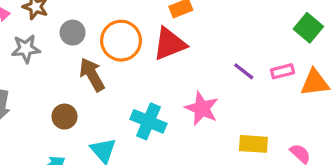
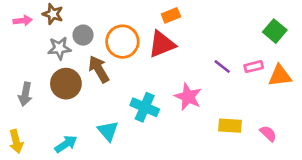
gray star: (26, 49) -> (59, 48), moved
brown circle: (64, 117) -> (66, 84), moved, size x1.5

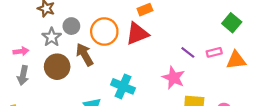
pink arrow: (23, 21) -> (21, 51), moved
gray star: (59, 48) -> (52, 37), turned -30
pink star: (188, 97) -> (174, 78), moved

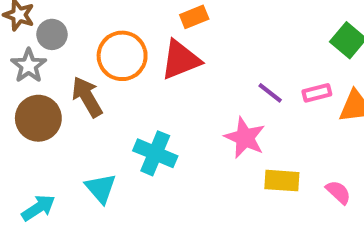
gray circle: (71, 26) -> (52, 34), moved

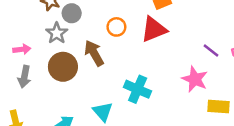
orange circle: (122, 56) -> (116, 27), size x0.6

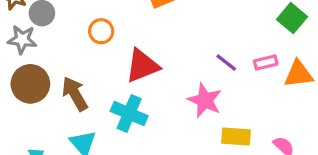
red triangle: (154, 29) -> (142, 66), moved
gray star: (57, 33) -> (22, 39), turned -30
brown arrow: (94, 53) -> (75, 94), moved

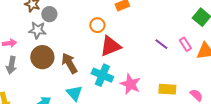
orange circle: (101, 31) -> (97, 25), moved
pink rectangle: (266, 62) -> (185, 44), turned 72
pink star: (205, 100) -> (130, 84), moved

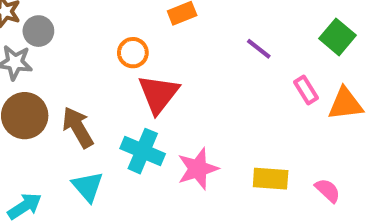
purple line: (161, 44) -> (259, 49), moved
red triangle: (110, 46) -> (158, 94), turned -30
pink star: (130, 84) -> (198, 169), turned 30

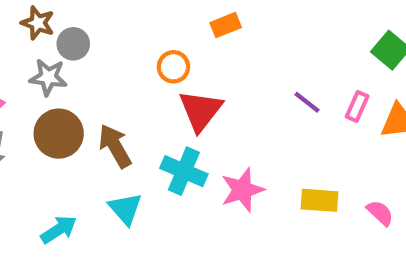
purple line: (259, 49) -> (307, 102), moved
pink rectangle: (306, 90) -> (357, 106), turned 56

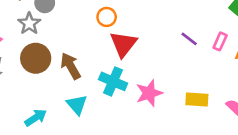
gray star: (48, 77) -> (29, 23), turned 30

